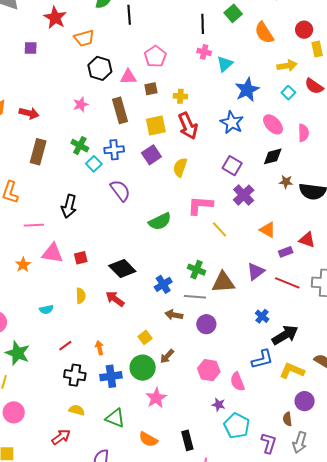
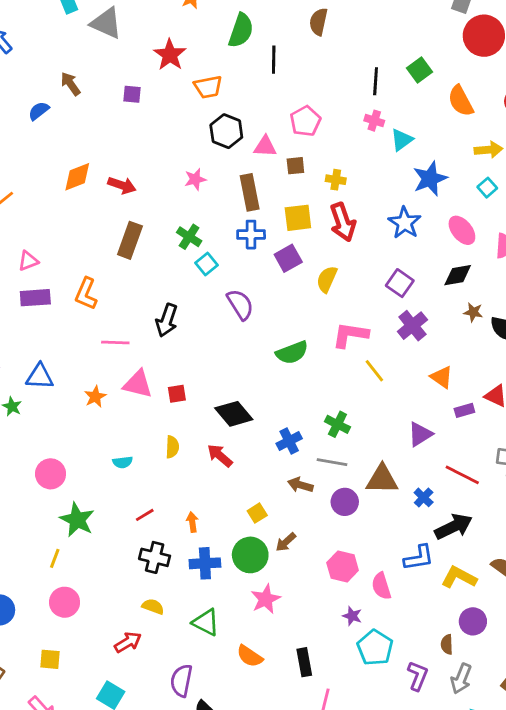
blue cross: (114, 150) -> (251, 235), moved
brown triangle: (223, 282) -> (382, 479), moved
red line: (287, 283) -> (462, 475), moved

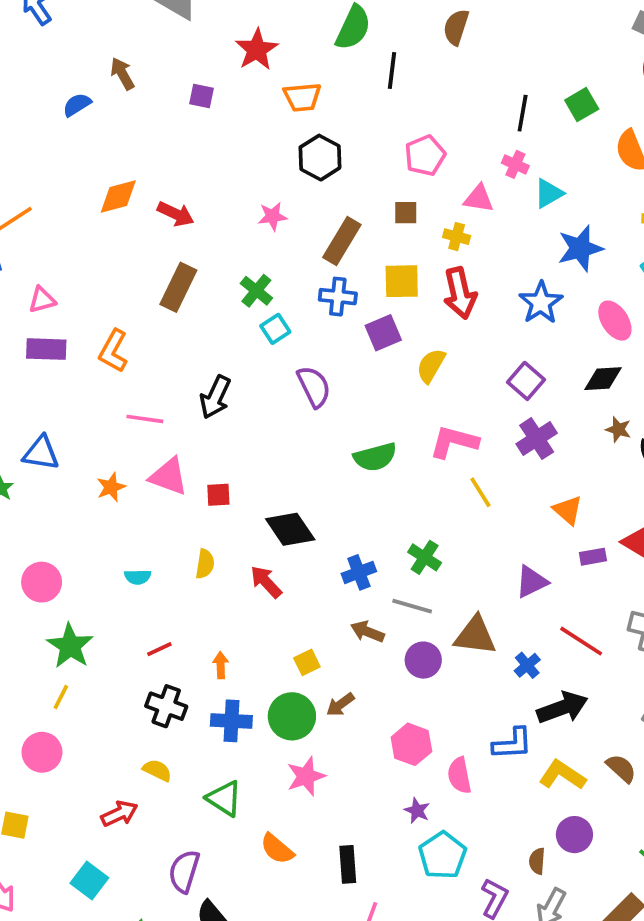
pink triangle: (265, 146) -> (479, 199), moved
brown rectangle: (250, 192) -> (342, 241), turned 36
yellow line: (55, 558) -> (61, 697), moved

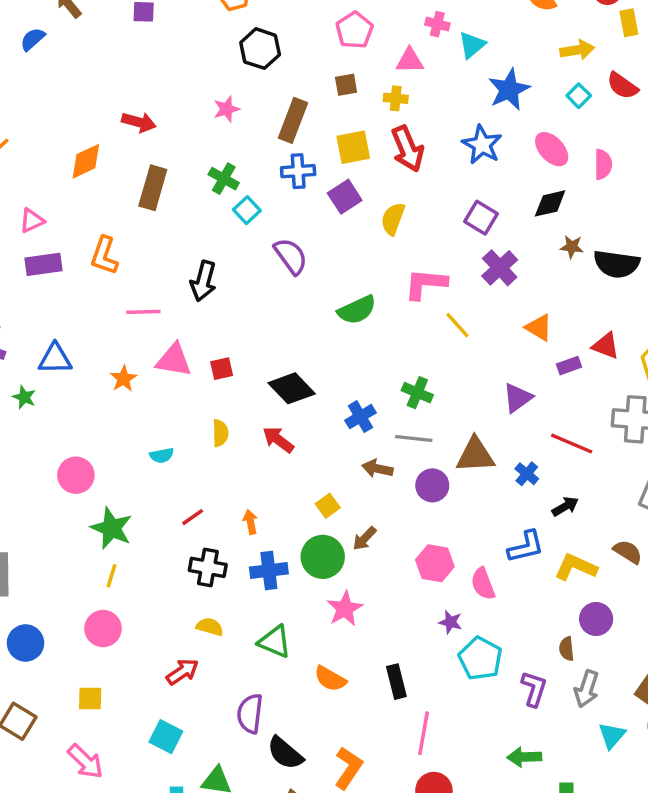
orange diamond: (118, 196) -> (86, 161), moved
black arrow: (562, 708) -> (565, 506), size x0.6

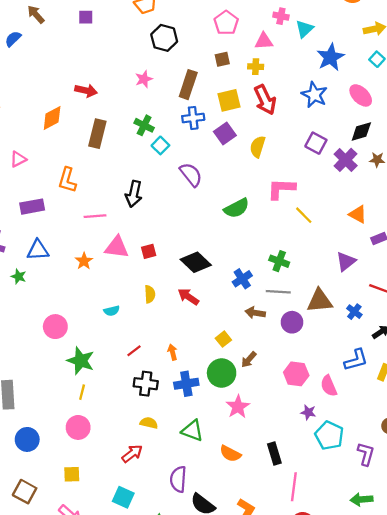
purple rectangle: (43, 264) -> (32, 207), moved
purple cross: (500, 268) -> (346, 160), moved

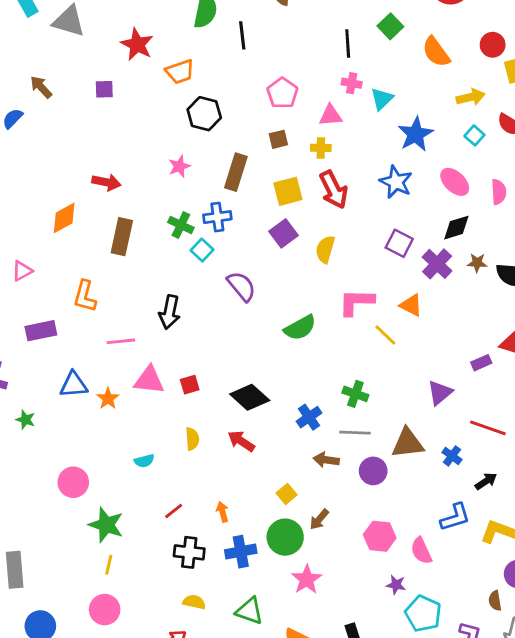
blue cross: (193, 118) -> (217, 217), moved
orange triangle: (358, 214) -> (411, 305), moved
blue triangle: (38, 250) -> (74, 385), moved

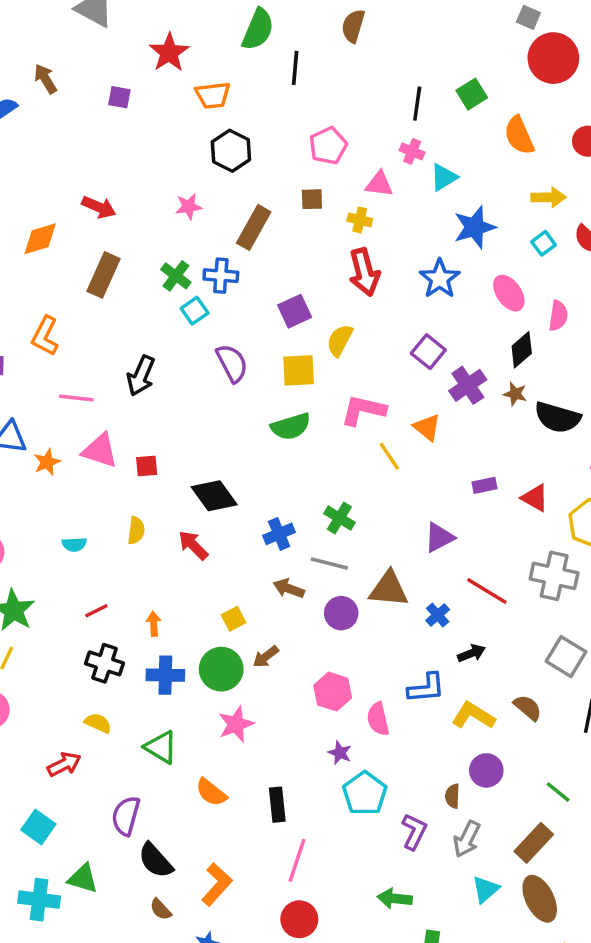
yellow square: (288, 191) -> (299, 370), moved
black diamond: (456, 228) -> (522, 350), moved, turned -36
purple rectangle: (481, 363) -> (484, 485), moved

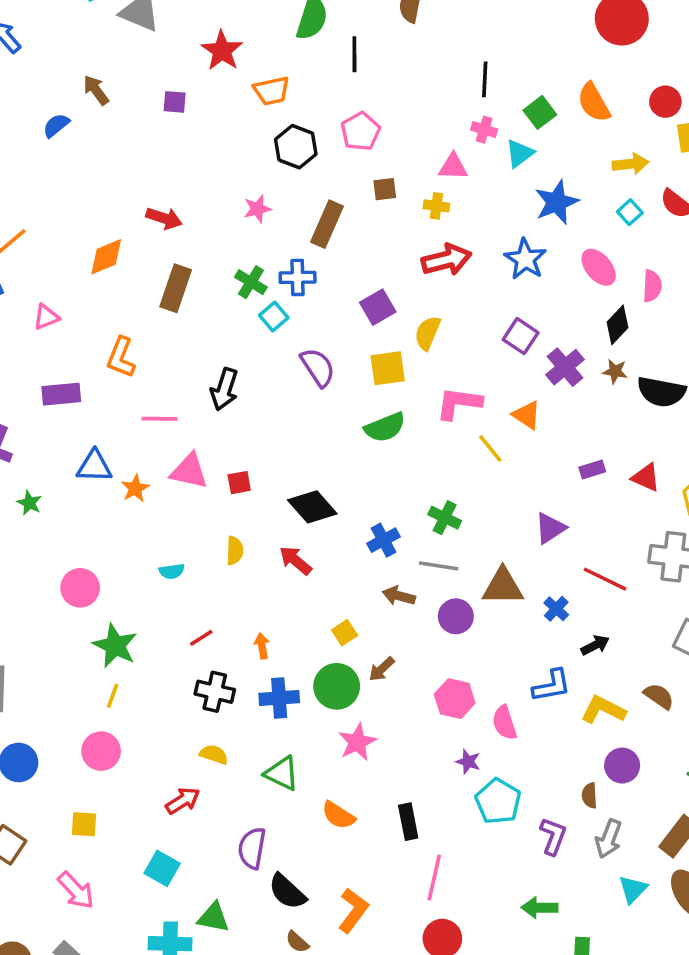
green square: (472, 94) -> (540, 112), moved
pink pentagon: (328, 146) -> (361, 131), moved
red arrow: (364, 272) -> (446, 260), turned -84

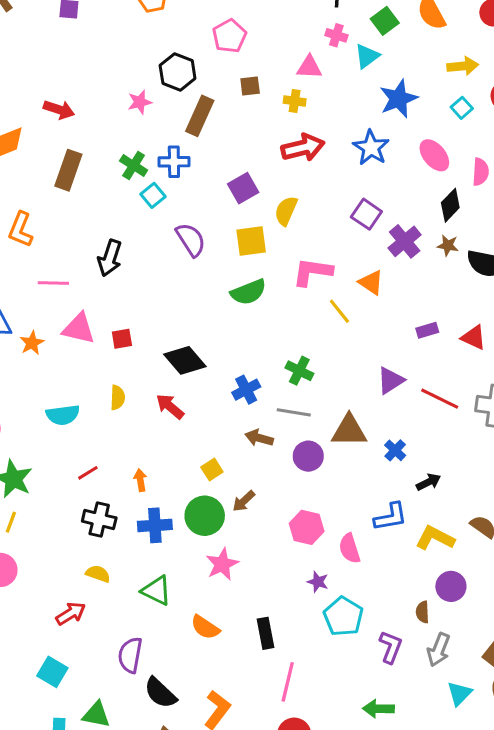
black hexagon: (296, 147) -> (178, 72), moved
cyan semicircle: (172, 571) -> (63, 415), size x1.5
red line: (605, 579) -> (440, 399), moved

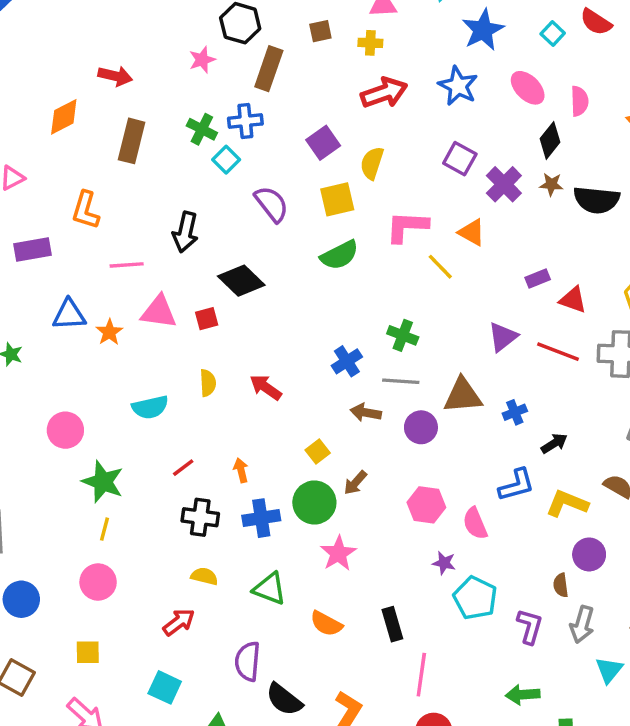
red triangle: (474, 337) -> (573, 300), moved
black diamond: (185, 360) -> (241, 281), moved
blue cross: (395, 450) -> (515, 412), turned 30

